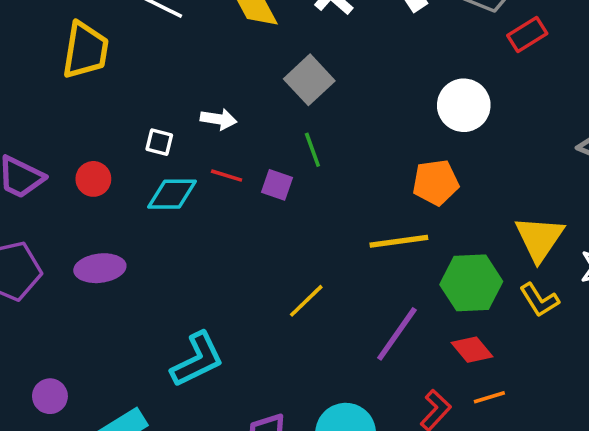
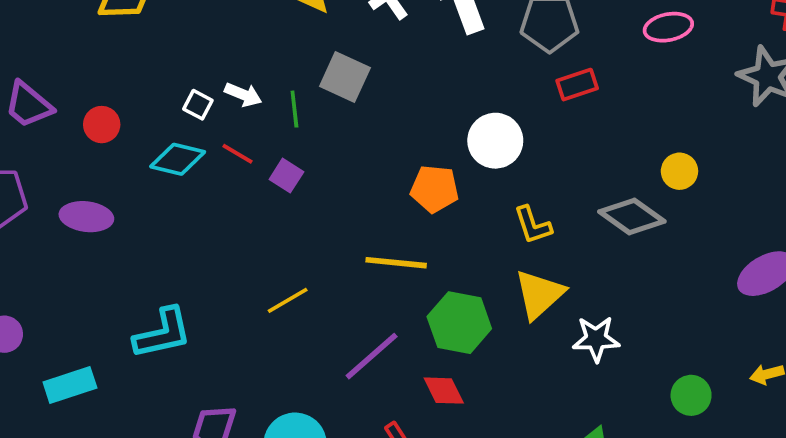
gray square: (309, 80) -> (345, 77), turned -36
white square: (159, 142) -> (198, 105), moved
green line: (312, 150) -> (294, 109), moved
orange pentagon: (436, 182) -> (434, 189), moved
yellow L-shape: (539, 300) -> (533, 225), moved

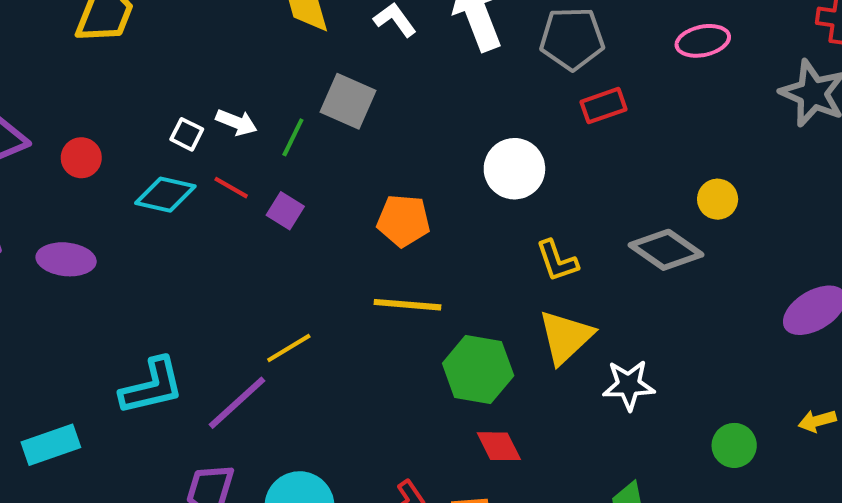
green line: (294, 109) -> (293, 137), turned 33
orange pentagon: (434, 189) -> (403, 221), moved
purple line: (372, 356) -> (237, 403), moved
red diamond: (444, 391) -> (499, 446), moved

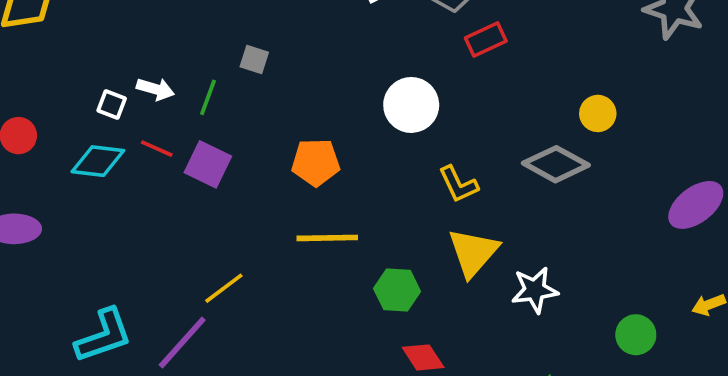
gray square: (348, 101) -> (254, 60), size x0.6
purple square: (285, 211) -> (208, 164), size x1.4
green hexagon: (478, 370) -> (397, 290), size x0.7

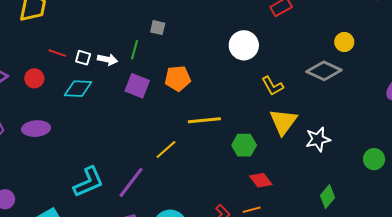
white arrow: (155, 89) -> (107, 59), moved
red line: (157, 149) -> (57, 53), moved
orange pentagon: (316, 162) -> (178, 78), moved
yellow line: (224, 288) -> (166, 150), moved

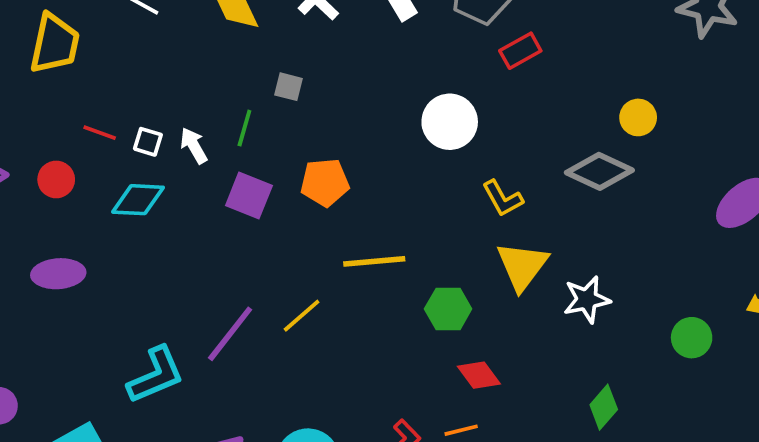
white arrow: (107, 59) -> (194, 146), turned -132
purple line: (131, 182) -> (230, 334), moved

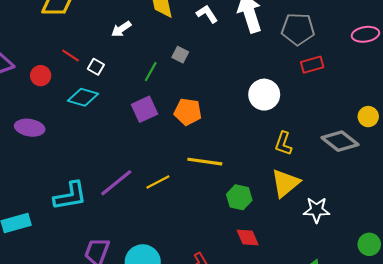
white arrow: (194, 146) -> (121, 29), moved, turned -108
purple square: (249, 195) -> (144, 109), turned 30
yellow L-shape: (503, 198) -> (283, 143), turned 35

